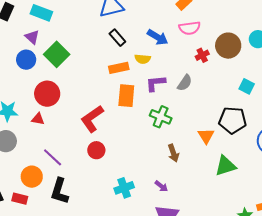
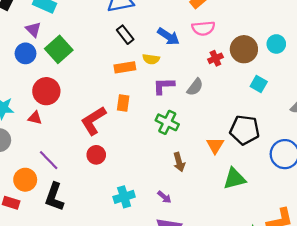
cyan square: (247, 86) -> (259, 84), moved
orange rectangle: (126, 96) -> (123, 103), moved, size x0.7

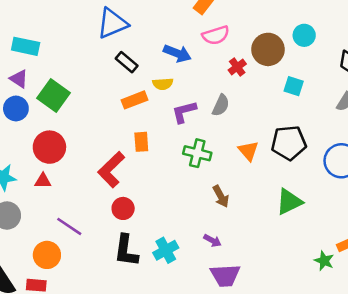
orange triangle: (215, 145) -> (248, 151), moved
black L-shape: (54, 197) -> (126, 251), moved

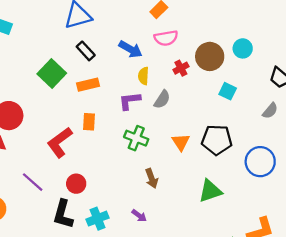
yellow semicircle: (163, 84) -> (143, 76), moved, turned 90
green square: (53, 96) -> (52, 73), moved
red circle: (123, 208) -> (76, 184), moved
purple line: (69, 226) -> (33, 182), moved

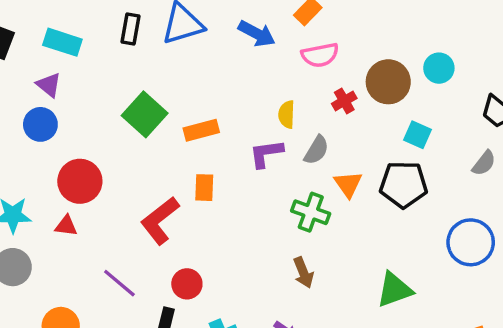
blue arrow: (131, 49) -> (257, 34), moved
black rectangle: (86, 51) -> (130, 29), moved, turned 54
green cross: (136, 138) -> (311, 212), moved
black pentagon: (217, 140) -> (404, 184), moved
orange triangle: (181, 142) -> (348, 184), moved

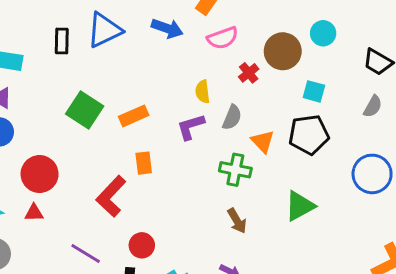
green triangle: (394, 290) -> (300, 206), moved

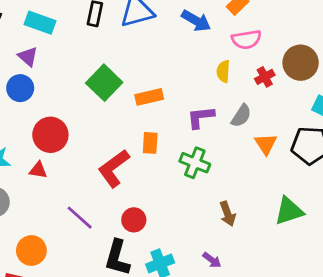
yellow semicircle: (203, 92) -> (223, 71), moved
green cross: (235, 170) -> (195, 163), moved

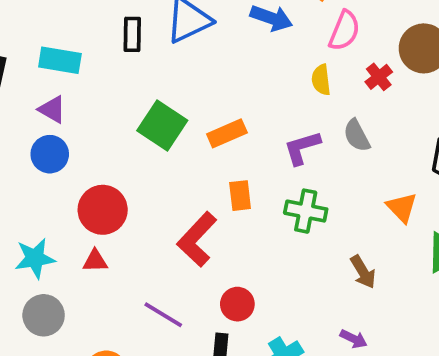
pink semicircle: (246, 39) -> (344, 31), turned -48
gray semicircle: (241, 116) -> (357, 136), turned 130
orange triangle: (266, 144) -> (402, 207), moved

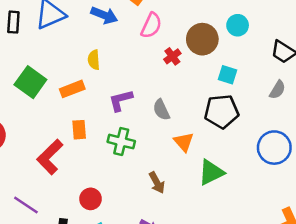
yellow semicircle: (321, 80) -> (94, 60), moved
gray semicircle: (357, 136) -> (161, 110), moved
red circle: (237, 304) -> (91, 199), moved

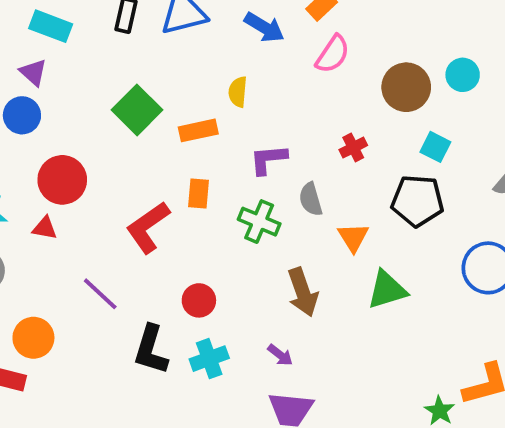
red cross: (172, 56) -> (353, 148), moved
gray semicircle: (161, 110) -> (311, 199), moved
brown arrow: (157, 183) -> (303, 292), size x1.4

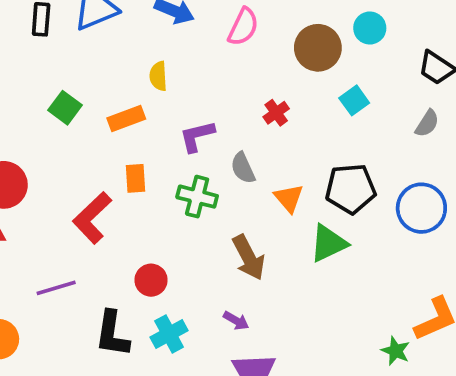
green square: (137, 110) -> (65, 108), size x0.7
cyan square: (435, 147) -> (354, 100), turned 36
black pentagon: (417, 201) -> (351, 189), moved
purple line: (100, 294) -> (56, 288), turned -51

